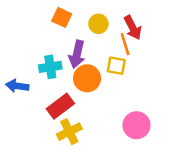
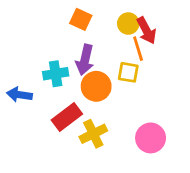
orange square: (62, 17) -> (81, 19), moved
yellow circle: (98, 24) -> (128, 24), moved
yellow cross: (69, 132) -> (93, 134), moved

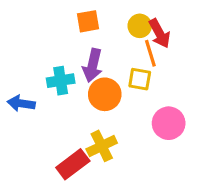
orange square: (81, 19) -> (88, 21), turned -35
red rectangle: (67, 117) -> (73, 164), moved
pink circle: (151, 138) -> (169, 123), moved

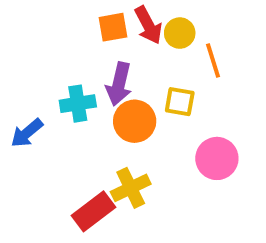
red arrow: (159, 33) -> (148, 25), moved
orange line: (150, 53) -> (213, 60), moved
blue arrow: (21, 103) -> (27, 133), turned -48

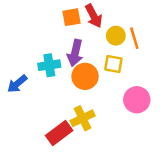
yellow circle: (180, 33) -> (116, 36), moved

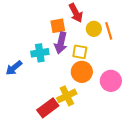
orange square: (71, 17) -> (58, 26), moved
yellow square: (113, 64) -> (80, 52), moved
orange circle: (85, 76) -> (82, 72), moved

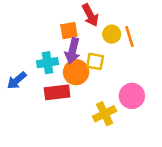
orange circle: (82, 72) -> (76, 72), moved
yellow cross: (67, 96) -> (105, 114), moved
red rectangle: (48, 108) -> (57, 92), moved, turned 30

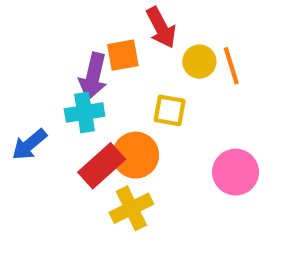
purple arrow: (72, 51) -> (93, 76), moved
orange circle: (76, 72) -> (136, 155), moved
red rectangle: (57, 92) -> (102, 166), turned -35
yellow cross: (105, 114) -> (131, 208), moved

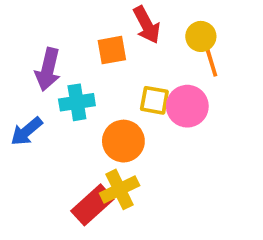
yellow circle: (199, 62) -> (201, 36), moved
purple arrow: (93, 76) -> (48, 69), moved
red rectangle: (102, 166) -> (92, 205), moved
pink circle: (236, 172) -> (187, 106), moved

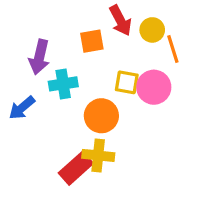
yellow circle: (201, 36) -> (152, 30), moved
yellow cross: (120, 189) -> (98, 155), turned 32

